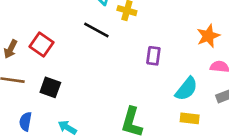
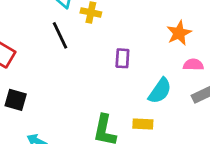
black line: (96, 30) -> (60, 35), turned 40
yellow rectangle: (190, 118) -> (143, 124), moved

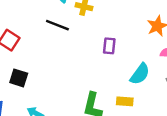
black line: (60, 35) -> (57, 25), turned -45

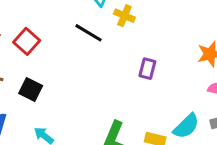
cyan semicircle: (140, 74) -> (186, 126), moved

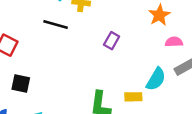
purple rectangle: (147, 69) -> (112, 41), turned 30

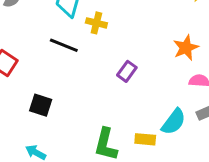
black square: (21, 83) -> (41, 105), moved

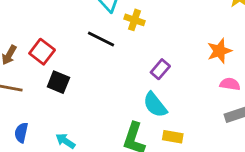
black square: (41, 105) -> (58, 82), moved
cyan semicircle: (174, 122) -> (155, 105), moved, turned 100

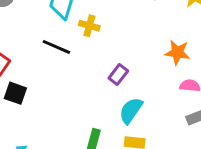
orange star: (219, 51) -> (177, 52), turned 30
cyan semicircle: (155, 105) -> (131, 111), moved, turned 76

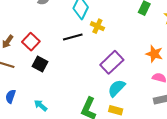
black line: (56, 47) -> (73, 37), turned -48
purple rectangle: (118, 74) -> (112, 62), size x1.6

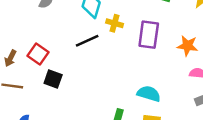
purple rectangle: (112, 62) -> (149, 35), moved, turned -30
cyan semicircle: (116, 88) -> (149, 94), turned 72

